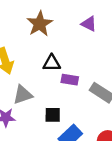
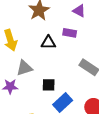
purple rectangle: (70, 80) -> (70, 33), moved

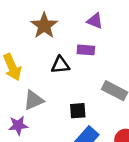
black square: (49, 85) -> (78, 111), moved

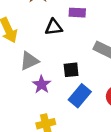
purple star: (18, 125) -> (42, 84), moved, turned -30

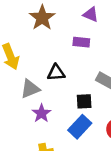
black triangle: (54, 27) -> (56, 73), moved
black square: (71, 70) -> (84, 101), moved

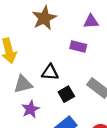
purple triangle: (91, 14) -> (91, 21), turned -35
black square: (84, 101) -> (66, 94), moved, turned -35

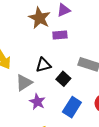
brown star: (44, 18) -> (39, 18), moved

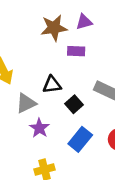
brown star: (39, 18) -> (54, 28), turned 30

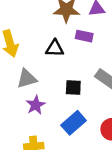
black triangle: (52, 85) -> (55, 48), moved
black square: (74, 104) -> (73, 88), turned 35

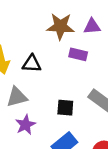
black triangle: (55, 48) -> (32, 64), moved

